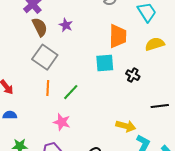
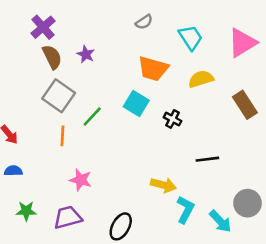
orange trapezoid: (118, 36) -> (153, 69), turned 105
cyan square: (105, 63) -> (136, 104), turned 36
green line: (71, 92) -> (92, 116), moved

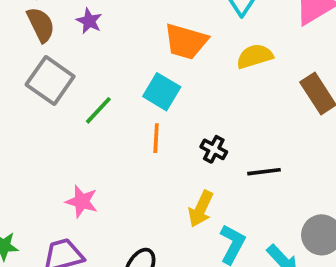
black cross: (172, 119) -> (214, 149), moved
orange line: (62, 136) -> (156, 138), moved
yellow arrow: (163, 185) -> (201, 209), turned 100

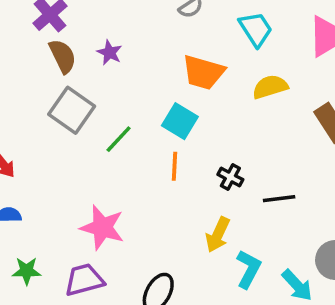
pink star: (82, 201) -> (102, 228), size x1.4

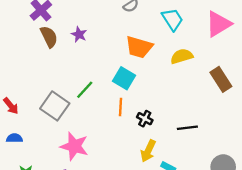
gray square: (72, 110) -> (55, 106), moved
black cross: (230, 177) -> (145, 119), moved

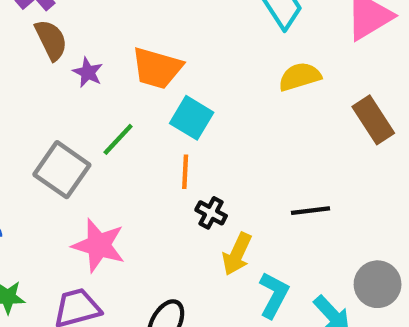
purple star: (79, 34) -> (88, 72), moved
orange trapezoid: (139, 47) -> (157, 68), moved
black cross: (145, 119) -> (211, 213), moved

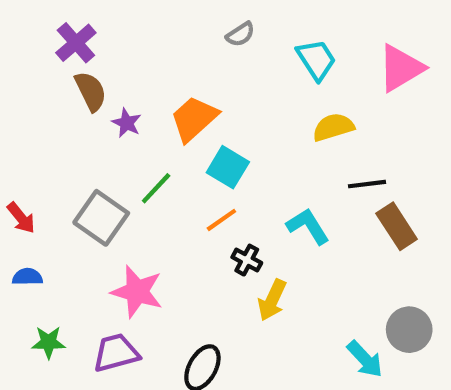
orange trapezoid: (157, 68) -> (194, 119), turned 122
brown rectangle: (373, 120) -> (397, 226), moved
orange line: (185, 172) -> (221, 220), turned 52
black line: (310, 211) -> (367, 184), moved
cyan L-shape: (274, 295) -> (308, 226), moved, turned -60

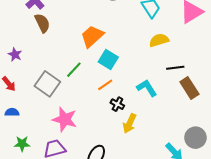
purple star: (127, 123) -> (15, 54), moved

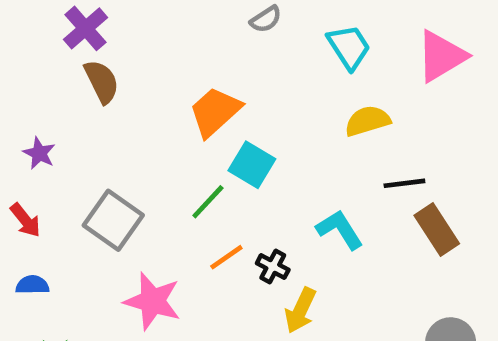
green line: (74, 70) -> (208, 202), moved
orange line: (105, 85) -> (226, 257), moved

